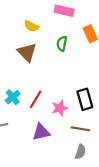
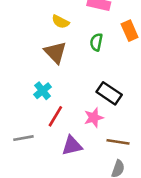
cyan cross: (13, 97) -> (43, 91), moved
red line: (36, 99) -> (55, 116), moved
black rectangle: (85, 99) -> (109, 93), moved, turned -40

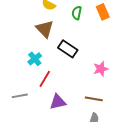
green semicircle: (96, 42) -> (77, 13), moved
black rectangle: (109, 93) -> (68, 49), moved
pink star: (94, 118) -> (101, 69), moved

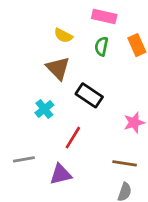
red line: (45, 79) -> (73, 138), moved
purple triangle: (58, 102) -> (61, 174), moved

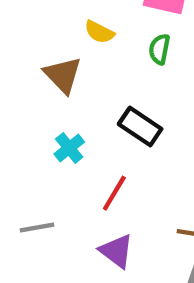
brown triangle: (58, 68) -> (63, 75), moved
purple triangle: (61, 174) -> (116, 251), moved, turned 50

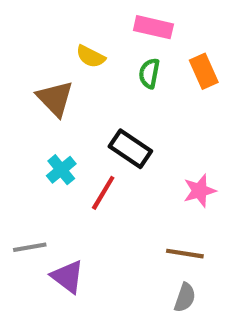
red line: (114, 193) -> (103, 193), moved
purple triangle: (116, 251) -> (68, 277), moved

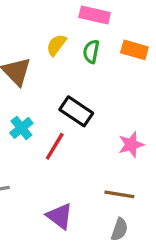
yellow semicircle: (91, 57) -> (56, 45), moved, turned 100
orange rectangle: (204, 71) -> (134, 50), turned -50
purple triangle: (68, 277) -> (60, 216), moved

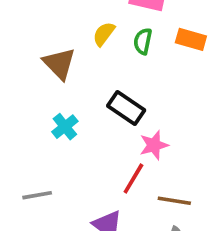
pink star: (131, 145) -> (154, 145), moved
red line: (55, 146) -> (133, 179), moved

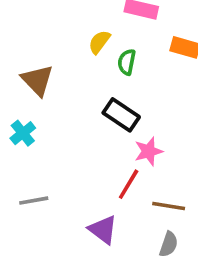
green semicircle: (143, 41) -> (127, 62), moved
brown triangle: (59, 64) -> (37, 80), moved
cyan cross: (65, 127) -> (23, 133), moved

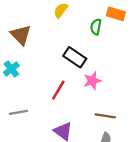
green semicircle: (127, 62) -> (96, 27), moved
red line: (129, 184) -> (58, 90), moved

